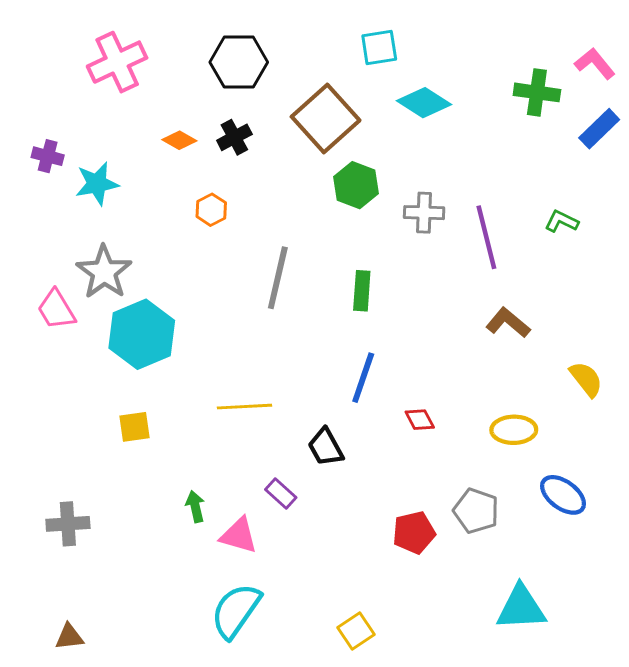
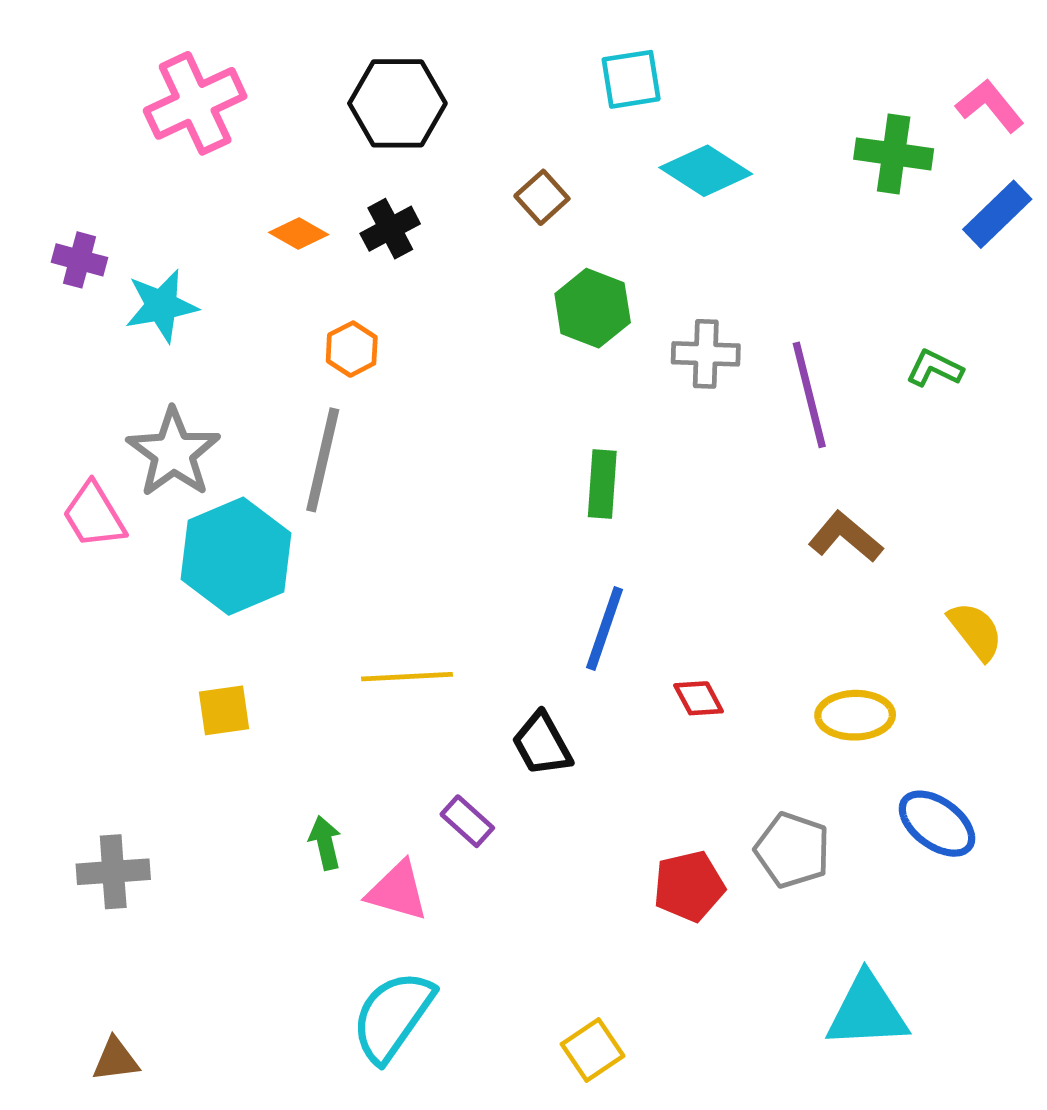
brown square: (326, 119) -> (542, 197), size x0.5
gray line: (278, 278) -> (323, 460), moved

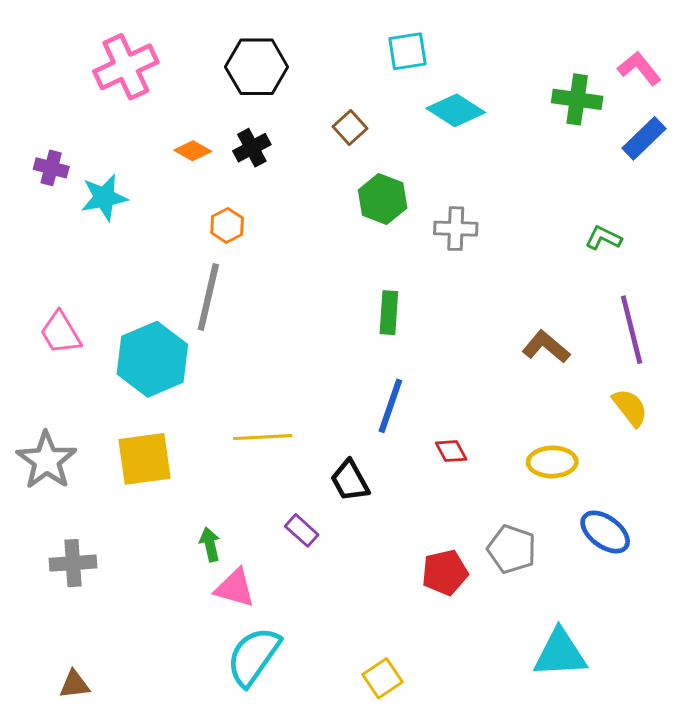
purple line: (809, 395) -> (632, 330), moved
gray star: (173, 453) -> (47, 460), moved
yellow square: (224, 710) -> (145, 459), size x1.6
pink triangle: (397, 891) -> (235, 588), moved

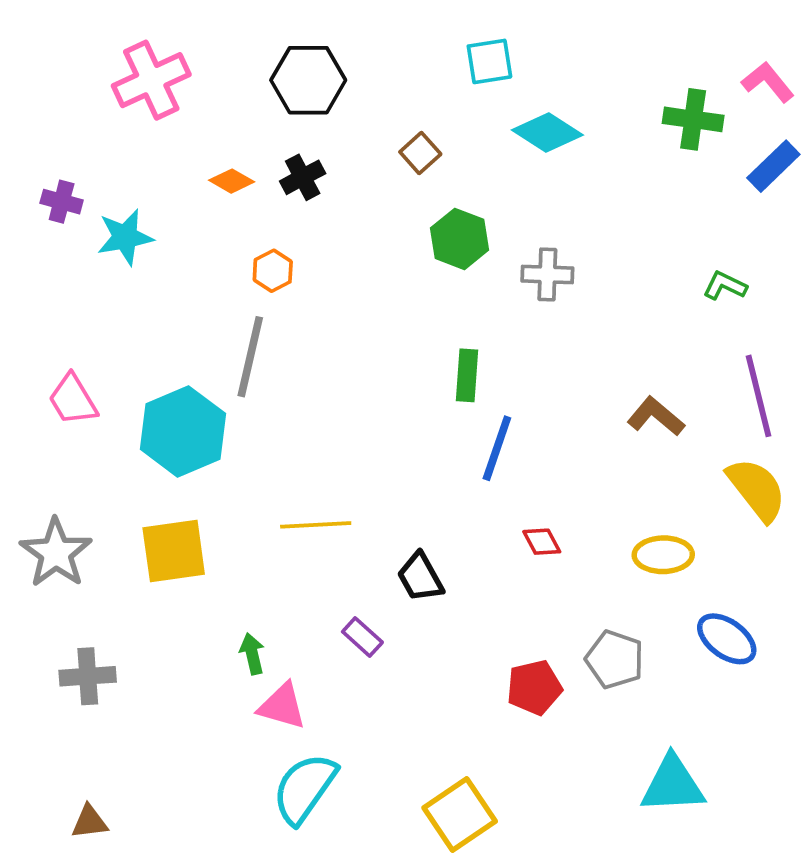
blue line: (390, 406) -> (497, 448), moved
yellow semicircle: (630, 408) -> (757, 489), size x1.4
yellow square: (383, 678) -> (460, 814), size x1.5

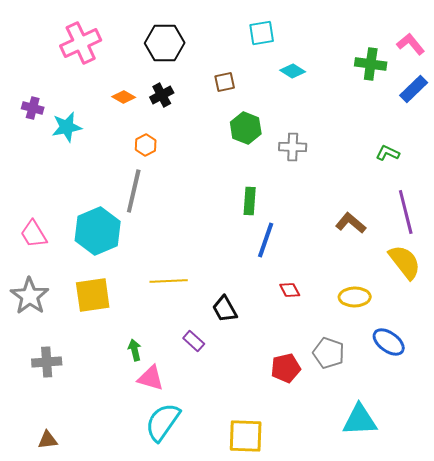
cyan diamond: (547, 132) -> (293, 71), size x0.7
brown square: (420, 153) -> (225, 82), turned 30
pink trapezoid: (73, 400) -> (34, 234), moved
yellow square: (460, 814) -> (246, 436), turned 36

